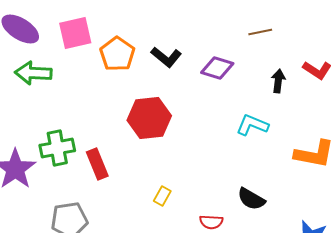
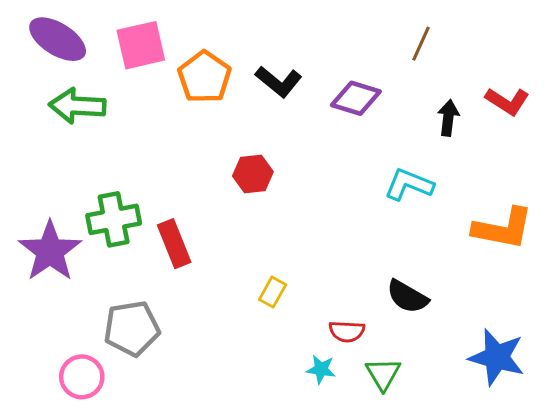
brown line: (260, 32) -> (421, 44), turned -55
red hexagon: (149, 118) -> (253, 174), size x0.6

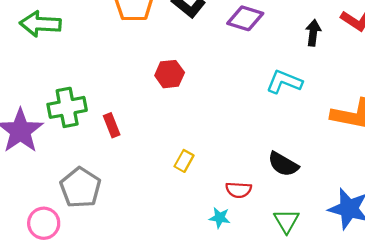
red rectangle: (174, 244) -> (112, 125), size x0.7
gray pentagon: (132, 328) -> (80, 188), turned -30
green triangle: (383, 374) -> (286, 221), moved

